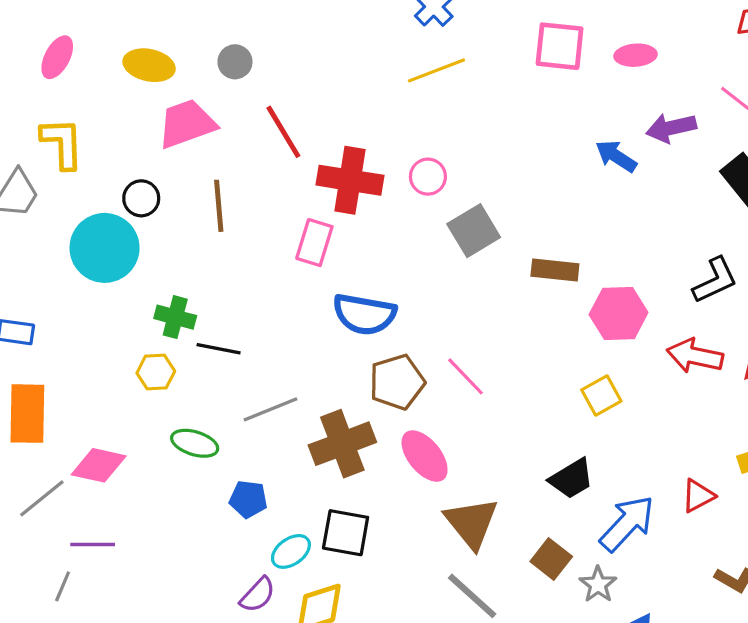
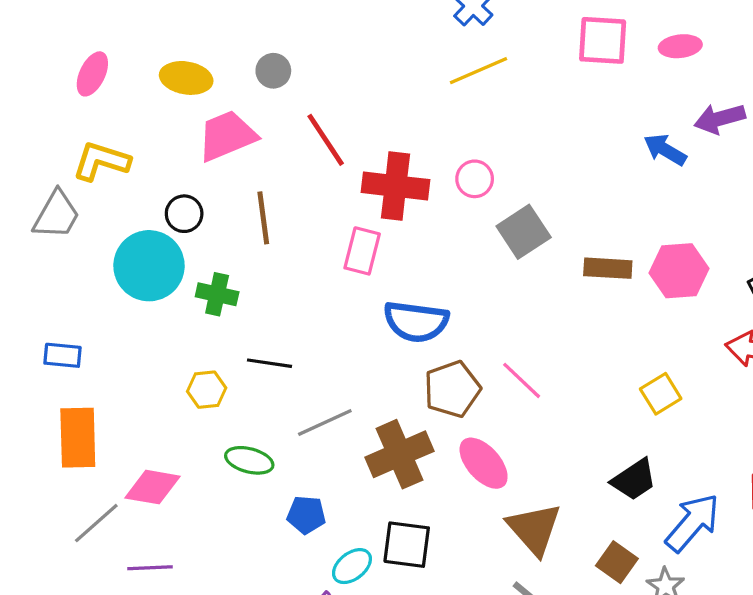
yellow L-shape: (62, 143) -> (101, 161), turned -68
pink hexagon: (619, 314) -> (679, 271), moved
green cross: (175, 317) -> (217, 294), moved

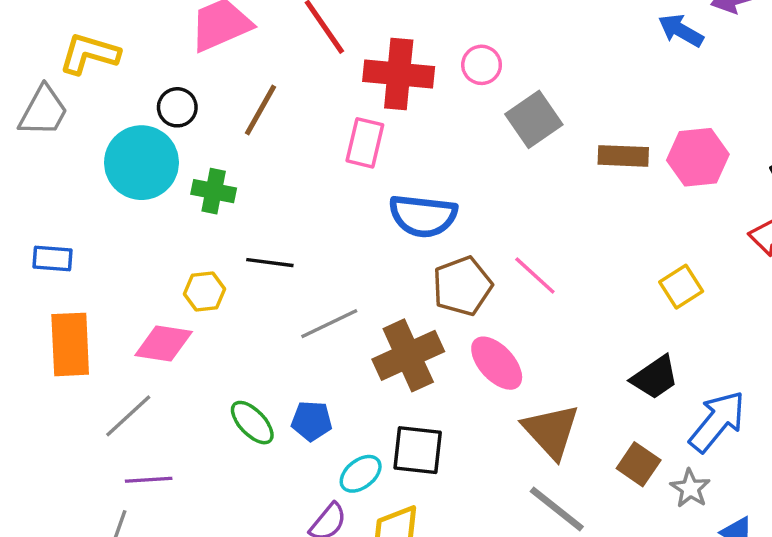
brown line: (263, 218) -> (261, 110), turned 38
green ellipse: (249, 460) -> (252, 423), moved, turned 33
pink diamond: (153, 487) -> (164, 344), moved
gray line: (96, 523) -> (128, 416), moved

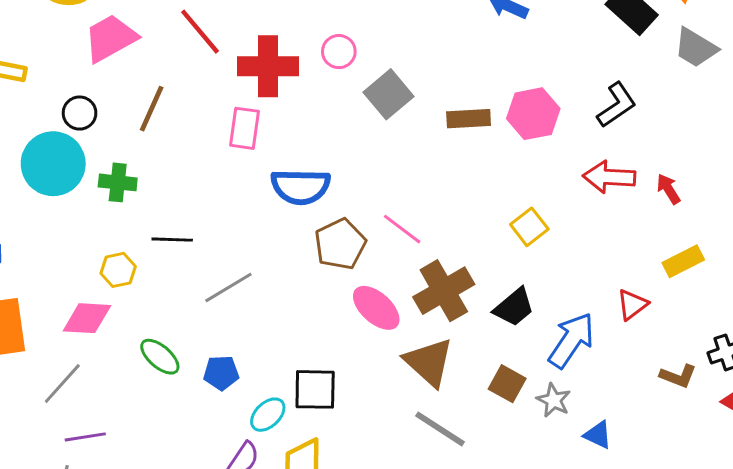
brown cross: (408, 355) -> (444, 291), moved
green ellipse: (252, 423) -> (160, 357), moved

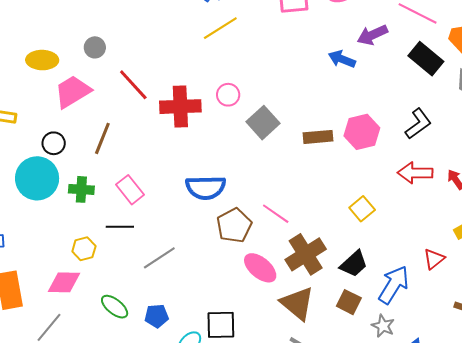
pink rectangle: (244, 128) -> (130, 190), moved, turned -44
brown square: (507, 384) -> (349, 302), moved

